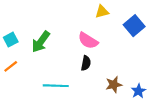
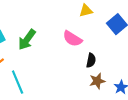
black semicircle: (86, 63) -> (91, 60), moved
cyan line: (56, 86) -> (18, 82), moved, turned 65

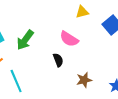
black semicircle: (91, 60) -> (58, 60), moved, turned -32
brown star: (97, 81) -> (84, 80), moved

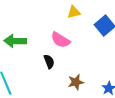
green arrow: (25, 40) -> (15, 41), turned 55

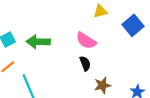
black semicircle: (49, 62) -> (85, 63), moved

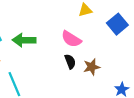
brown star: (102, 85) -> (92, 67), moved

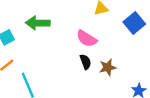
green arrow: (24, 40) -> (38, 23), moved

